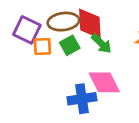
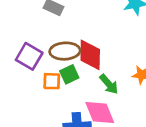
green arrow: (101, 44) -> (109, 84), moved
orange square: (42, 46) -> (52, 81), moved

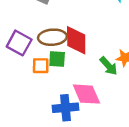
green square: (69, 74) -> (57, 59), turned 30
green arrow: (109, 84) -> (109, 66), moved

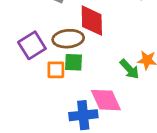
red diamond: (76, 40) -> (92, 21), moved
purple square: (19, 43) -> (32, 45), turned 30

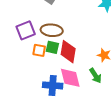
red diamond: (92, 21) -> (68, 52), moved
green arrow: (130, 69) -> (95, 76), moved

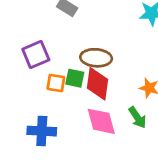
brown ellipse: (52, 30) -> (96, 58), moved
blue cross: (53, 85) -> (42, 131), moved

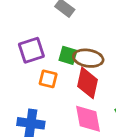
green square: (75, 78) -> (68, 55), moved

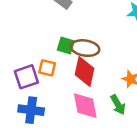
purple square: (31, 50) -> (26, 77), moved

